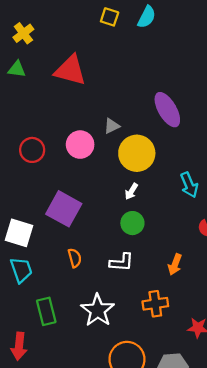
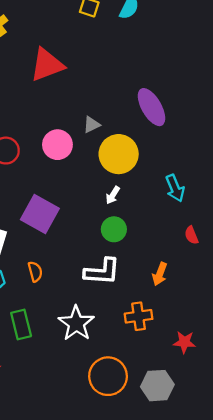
red triangle: (70, 70) -> (47, 65), turned -36
orange semicircle: (75, 258) -> (35, 272), moved
white L-shape: (122, 262) -> (102, 272), size x1.4

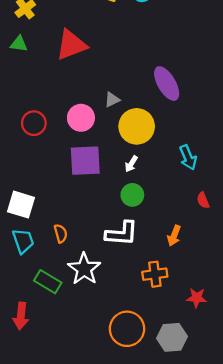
purple square: (40, 214) -> (85, 161), moved, turned -32
white star: (76, 323) -> (84, 269), moved
green rectangle: (21, 324) -> (48, 282), turned -45

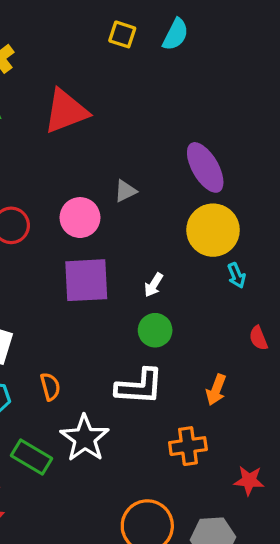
yellow circle: (137, 126) -> (213, 230), moved
cyan arrow: (188, 157) -> (237, 275), size x0.7

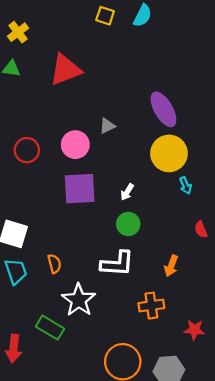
green rectangle: (31, 457) -> (50, 328), moved

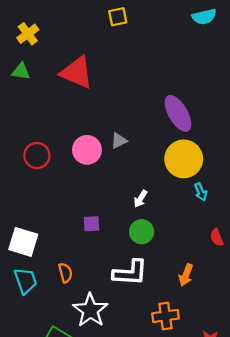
yellow square: (105, 16) -> (118, 17), turned -30
cyan semicircle: (143, 16) -> (204, 17), moved, turned 50
red triangle: (65, 70) -> (77, 72), turned 44
gray triangle: (107, 126) -> (119, 141), moved
purple square: (80, 189) -> (92, 224), moved, size x0.5

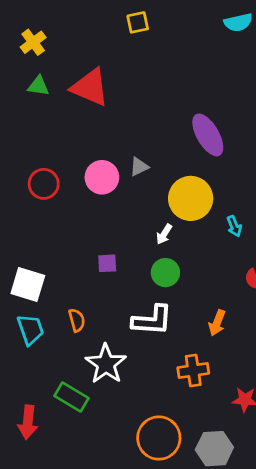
green triangle: (21, 71) -> (38, 86), moved
yellow circle: (184, 159) -> (191, 198), moved

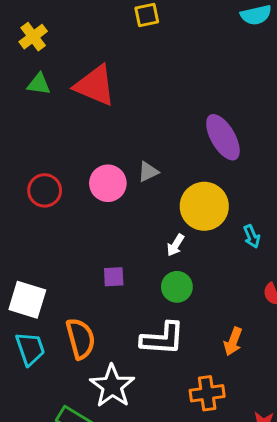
orange semicircle: (77, 320) -> (81, 339), size x1.6

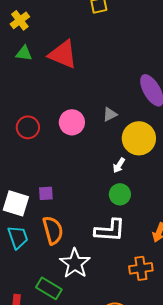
gray triangle: (148, 172) -> (110, 114), moved
purple square: (114, 277) -> (46, 193), moved

